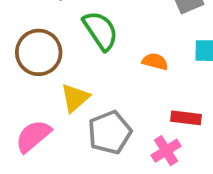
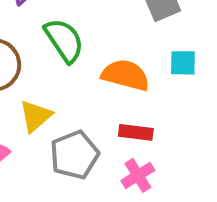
orange semicircle: (155, 62) -> (126, 75), size x1.6
red rectangle: (186, 118) -> (136, 132), moved

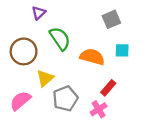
red rectangle: (136, 132) -> (108, 88), moved, turned -56

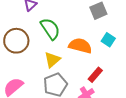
cyan square: (122, 50) -> (108, 40), turned 32
yellow triangle: (45, 78) -> (52, 60), moved

